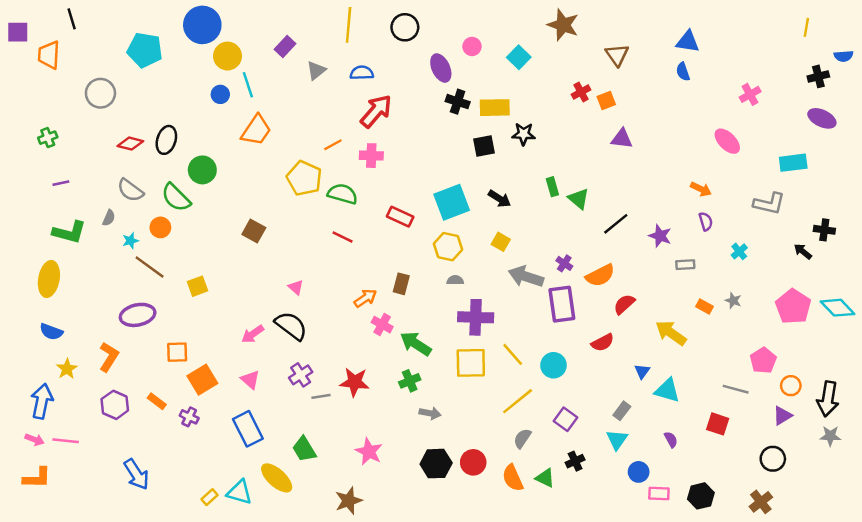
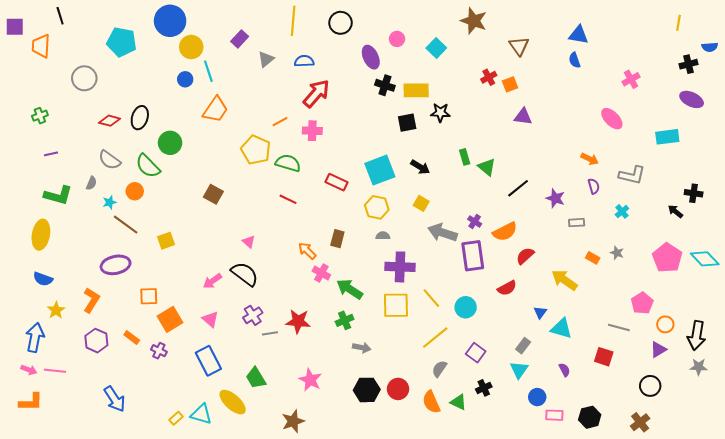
gray L-shape: (769, 203) -> (632, 175), moved
orange arrow: (365, 298) -> (307, 251), turned -102

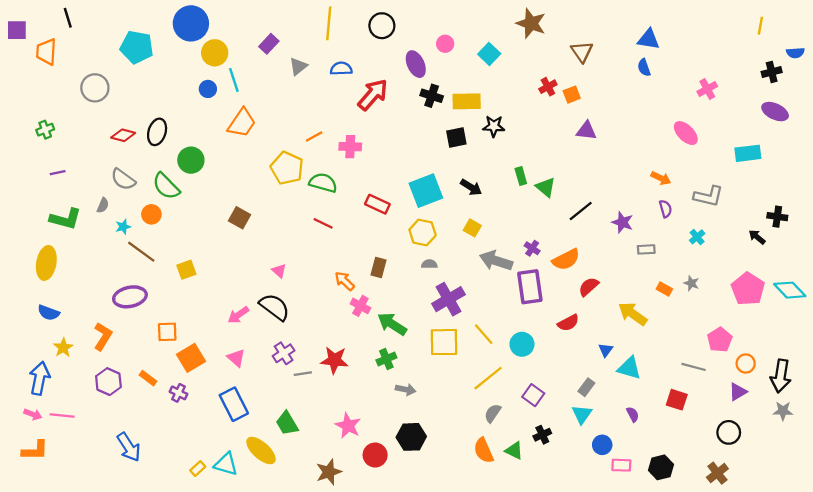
red arrow: (316, 93) -> (373, 95), moved
purple cross: (400, 267) -> (449, 299), turned -32
red circle: (398, 389) -> (375, 455), moved

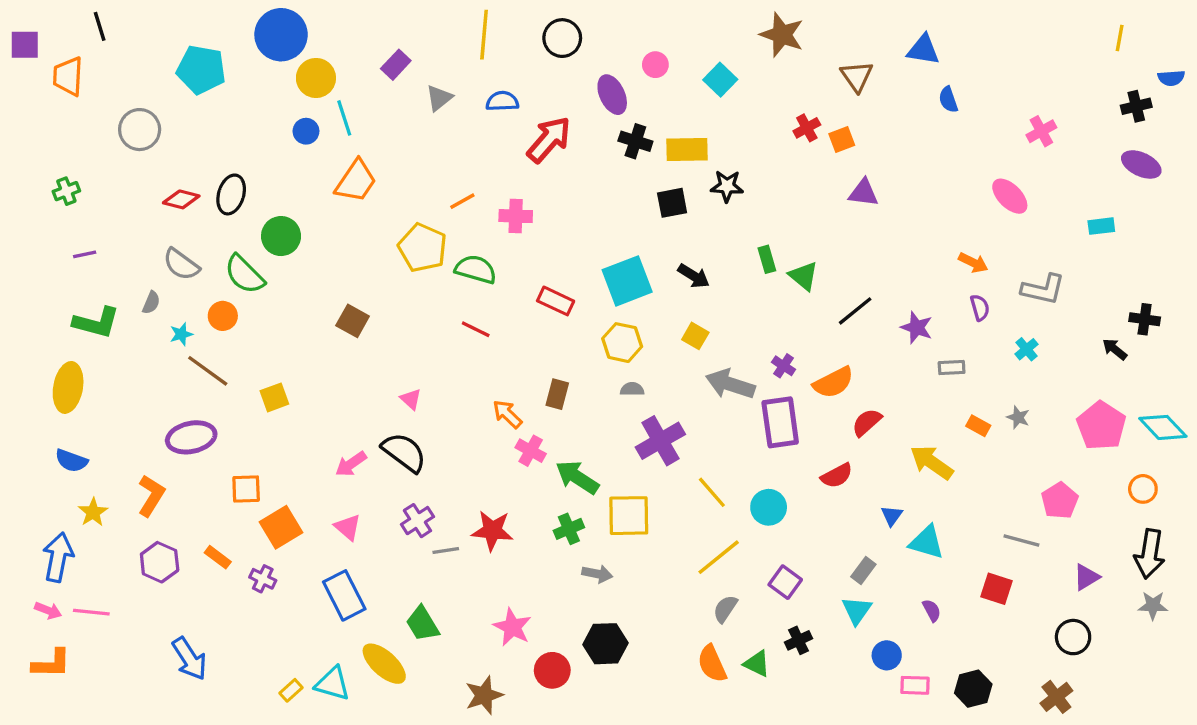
blue triangle: (649, 39) -> (923, 50), moved
cyan rectangle: (748, 153) -> (1101, 226), size x0.7
yellow square: (444, 342) -> (629, 516), moved
orange circle: (746, 363) -> (1143, 489), moved

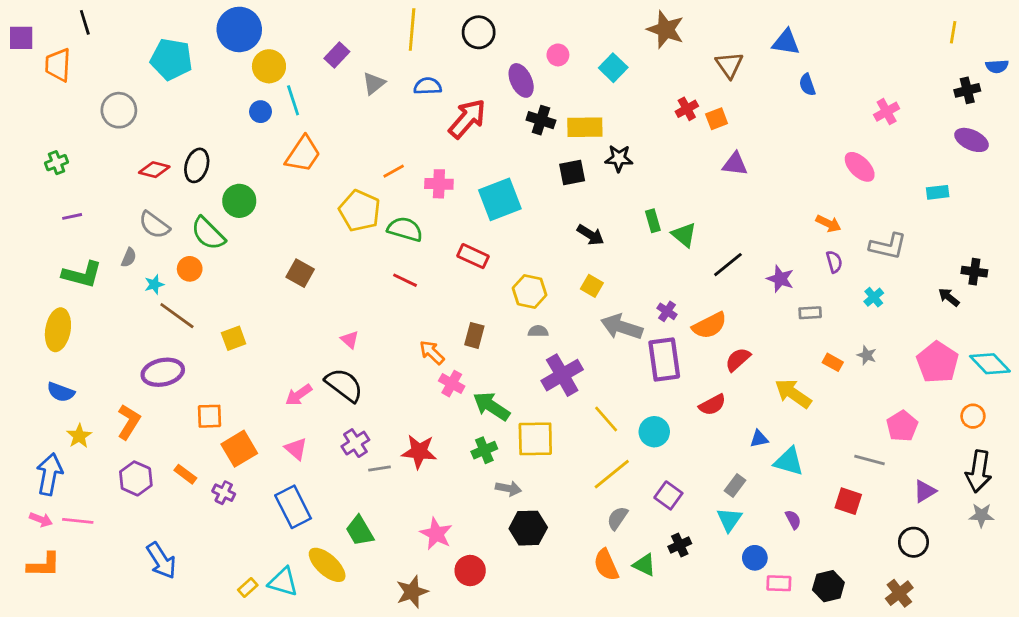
cyan square: (627, 281) -> (500, 199), moved
blue triangle: (892, 516) -> (759, 439), turned 42
black hexagon: (605, 644) -> (528, 528), moved

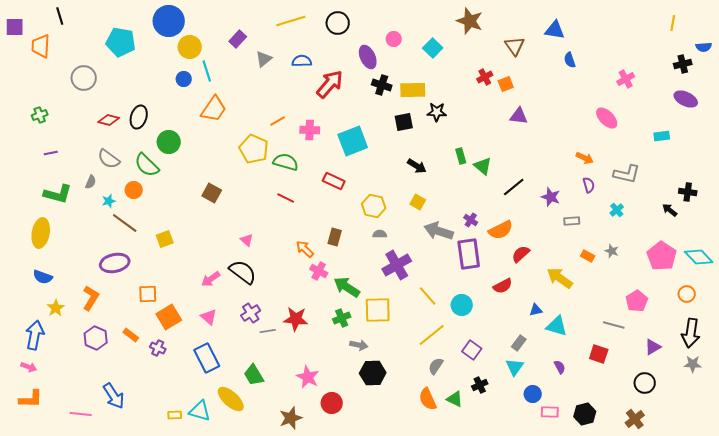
yellow line: (412, 29) -> (291, 21), turned 68
pink line: (78, 521) -> (81, 414), moved
yellow rectangle: (248, 588) -> (175, 415), turned 40

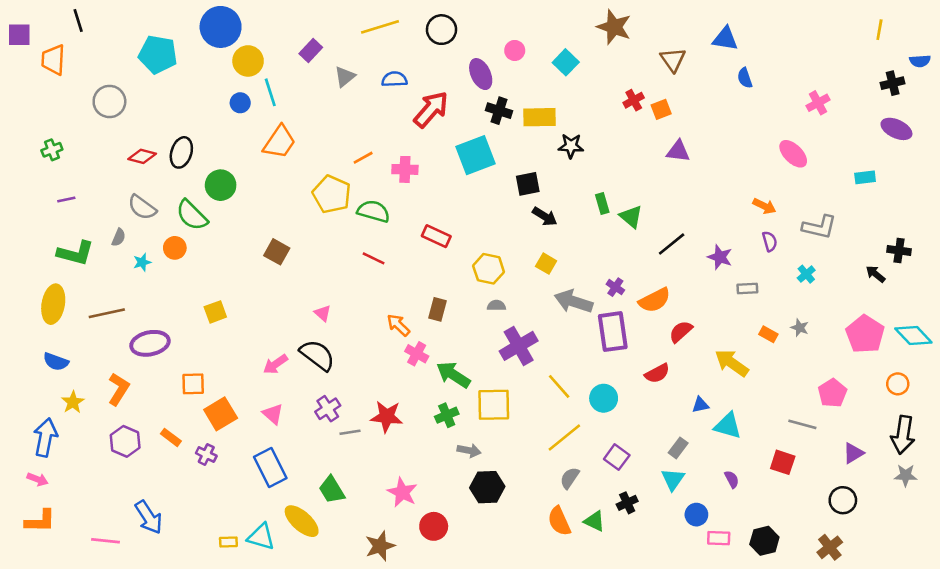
black square: (404, 122) -> (528, 184), moved
cyan square: (353, 141) -> (475, 155), moved
brown line: (125, 223) -> (107, 313), moved, turned -48

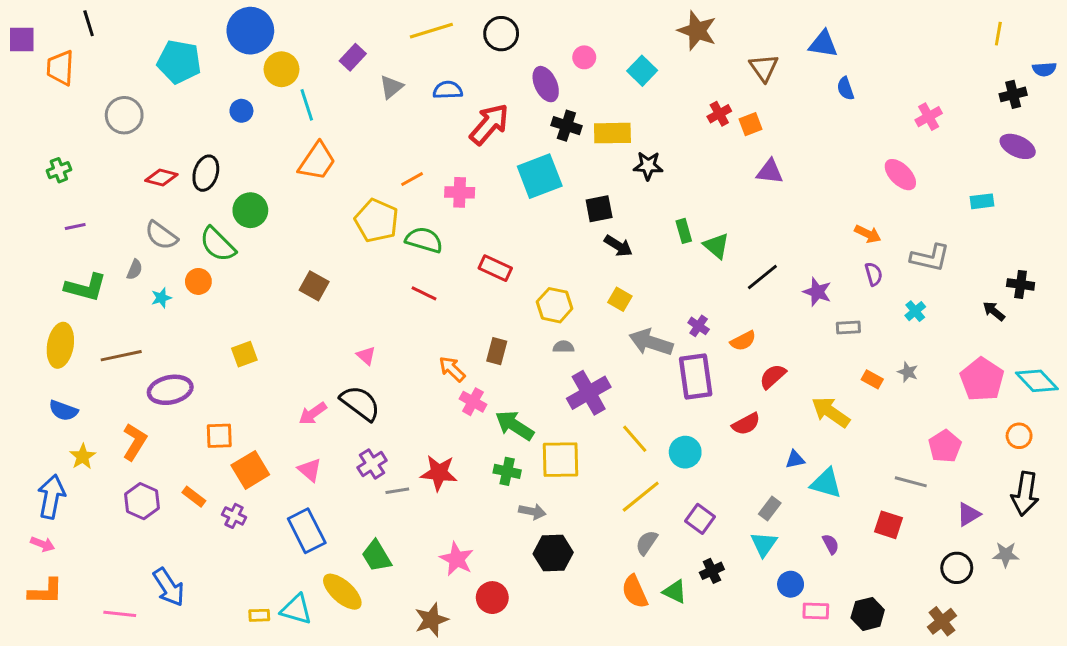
blue circle: (240, 103) -> (241, 111), moved
orange semicircle: (655, 300) -> (743, 341), size x0.7
green cross: (447, 415) -> (507, 471), turned 35
gray star: (906, 475) -> (1006, 555), moved

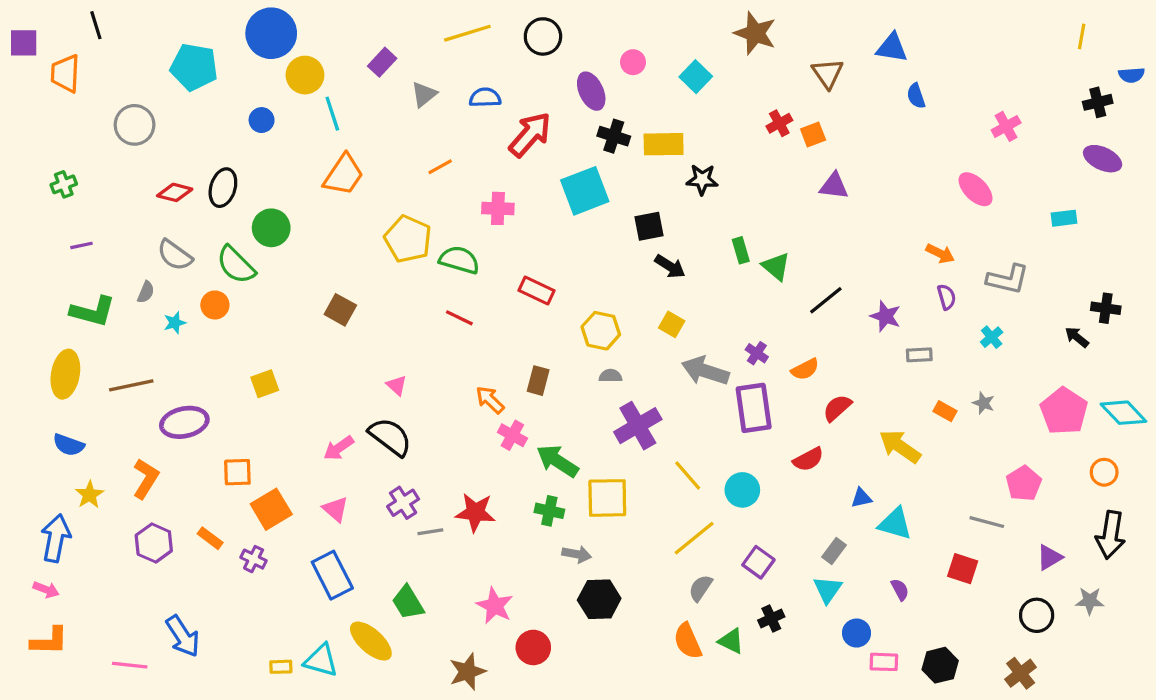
orange line: (412, 179) -> (440, 167), moved

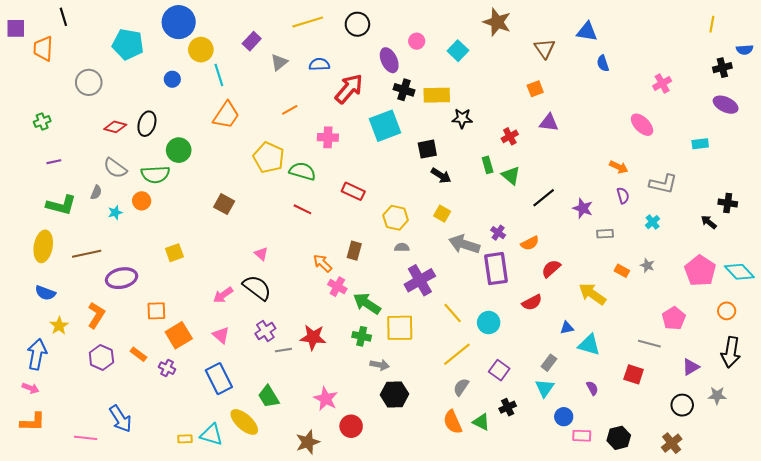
red cross: (779, 123) -> (510, 136), moved
green semicircle: (236, 265) -> (155, 174), turned -48

